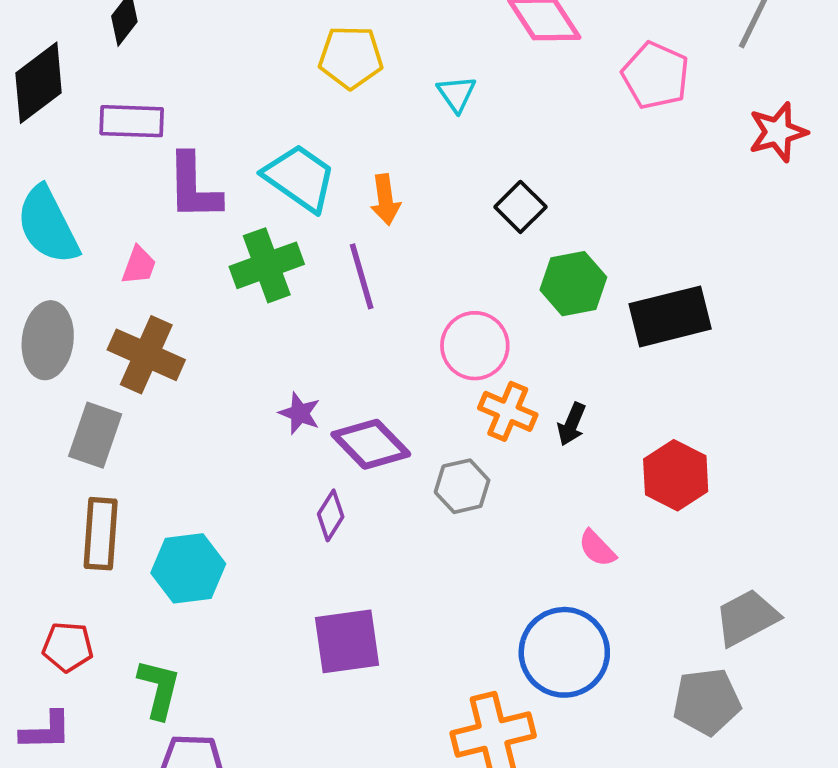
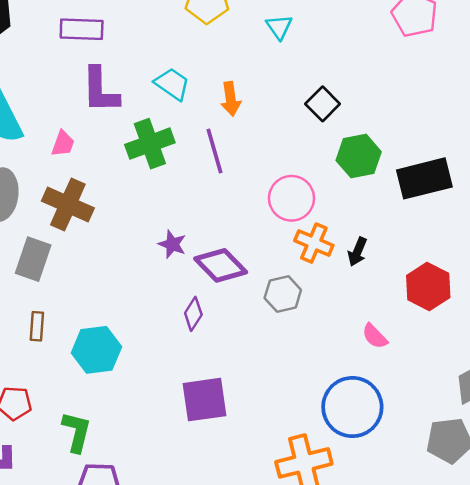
purple rectangle: (132, 121) -> (82, 29), moved
cyan trapezoid: (300, 178) -> (172, 84), size x0.7
brown rectangle: (101, 534) -> (37, 326), size x0.6

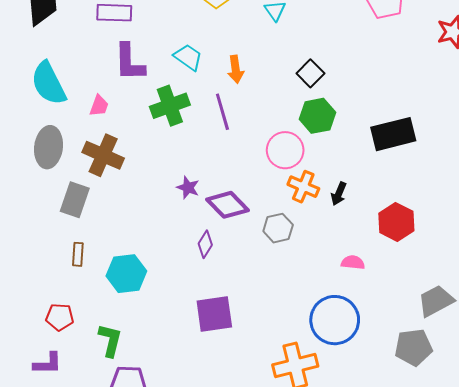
green hexagon: (359, 156) -> (317, 116), moved
pink semicircle: (375, 336) -> (353, 262), turned 140

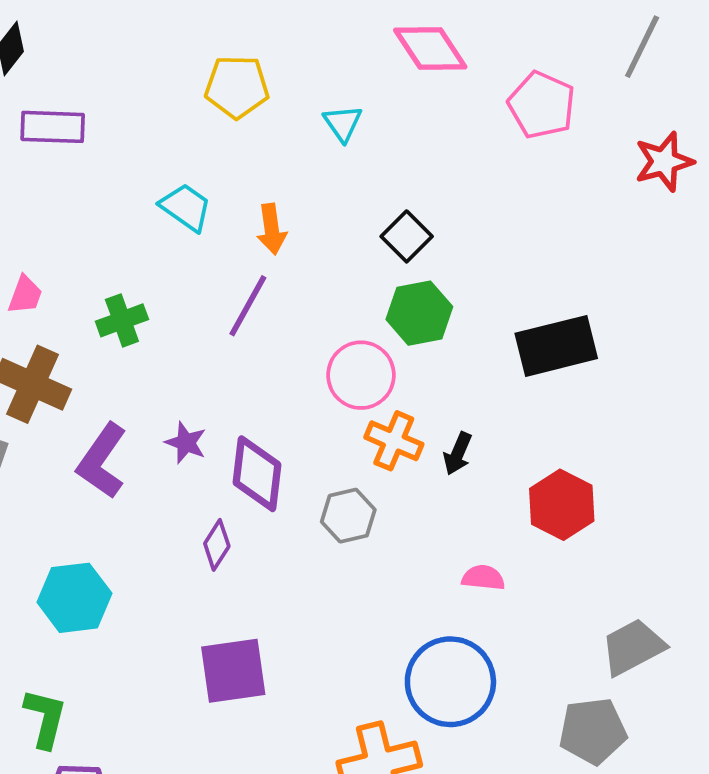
purple L-shape: (129, 62) -> (102, 461), moved, turned 36
green cross: (170, 106) -> (122, 320), moved, size x0.7
purple line: (222, 112) -> (248, 306), turned 45
purple diamond: (227, 205) -> (257, 474), turned 51

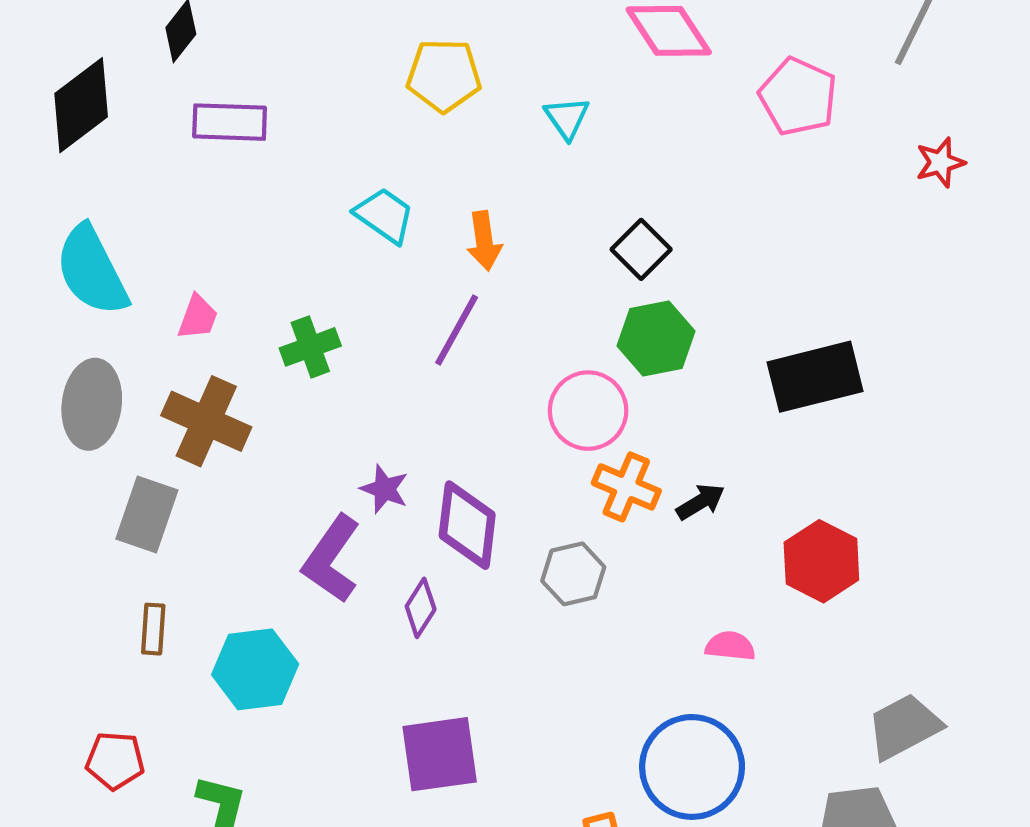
red star: (664, 162) -> (940, 162), size x0.7
black arrow: (458, 454) -> (701, 502), turned -144
purple L-shape: (102, 461) -> (331, 559), moved

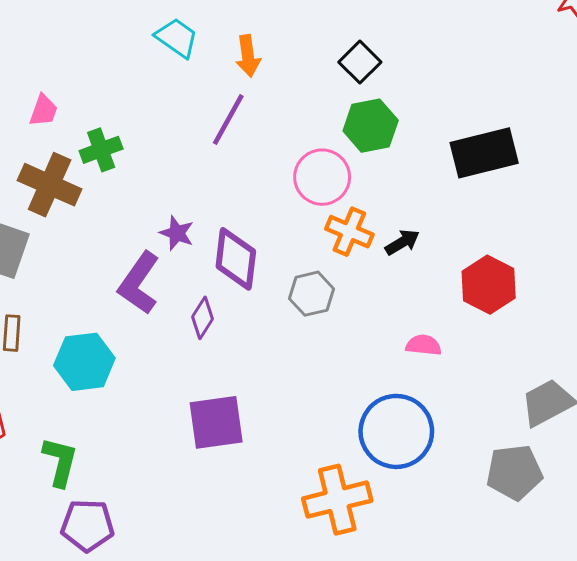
green cross: (310, 347) -> (101, 150), moved

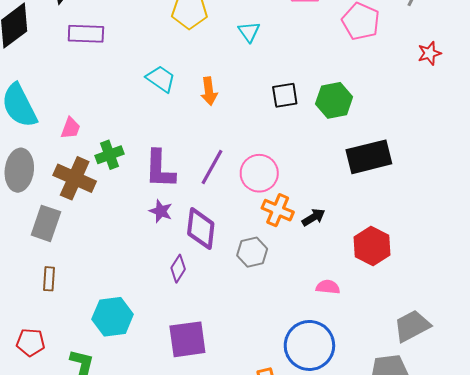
black square: (360, 62) -> (285, 95), turned 36
purple line: (228, 120) -> (212, 167), moved
green hexagon: (371, 126) -> (334, 100), moved
purple L-shape: (139, 283) -> (160, 169), moved, turned -33
cyan hexagon: (84, 362) -> (113, 317), moved

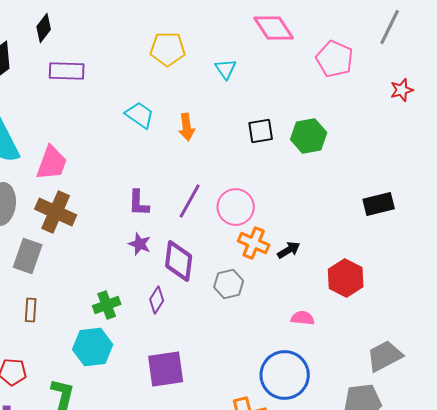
pink trapezoid: (71, 128) -> (52, 163), size x1.6
green cross: (110, 155) -> (107, 305), moved
black rectangle: (369, 157) -> (379, 204), moved, size x0.7
purple L-shape: (160, 169) -> (139, 203), size x0.7

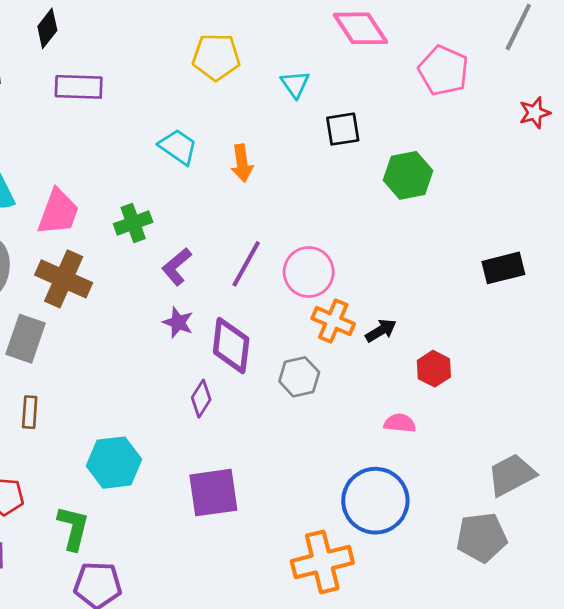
black square: (261, 131) -> (343, 129), moved
purple L-shape: (139, 203) -> (177, 267), turned 48
red hexagon: (346, 278) -> (434, 369), moved, size x0.7
green cross: (107, 305) -> (133, 223), moved

